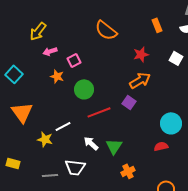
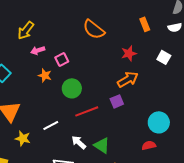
purple square: (129, 102) -> (117, 101), turned 32
yellow star: (45, 139) -> (23, 138), moved
green triangle: (114, 146) -> (102, 145), turned -30

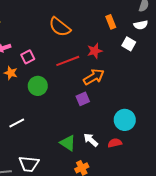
white square: (164, 57) -> (129, 44), moved
red line: (87, 111) -> (68, 61), moved
white arrow: (79, 142) -> (91, 140), moved

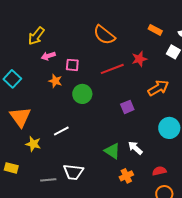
orange rectangle: (111, 22) -> (155, 30), turned -40
pink square: (28, 57) -> (72, 65), turned 32
orange arrow: (94, 77) -> (158, 88), moved
red semicircle: (115, 143) -> (159, 171), moved

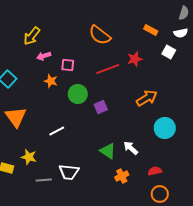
orange arrow: (158, 88) -> (147, 98), moved
purple square: (127, 107) -> (101, 107), moved
yellow star: (33, 144) -> (29, 157), moved

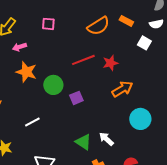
orange semicircle: (100, 35) -> (98, 26), moved, turned -70
red star: (135, 59) -> (110, 63), moved
pink square: (68, 65) -> (48, 24), moved
orange star: (51, 81) -> (26, 72), size x1.5

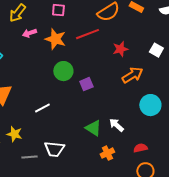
white square: (144, 43) -> (156, 50), moved
red line: (83, 60) -> (87, 34), moved
orange star: (26, 72) -> (55, 39), moved

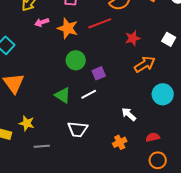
white line: (42, 108) -> (89, 94), moved
green triangle: (93, 128) -> (63, 95), moved
white trapezoid: (54, 149) -> (78, 129), moved

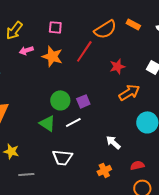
red line: (100, 23) -> (84, 51), turned -35
green circle: (76, 60) -> (60, 100), moved

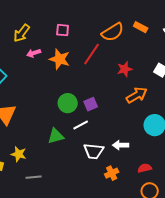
green triangle: (47, 123) -> (56, 136), moved, turned -48
white arrow: (113, 142) -> (121, 145), turned -42
white trapezoid: (62, 157) -> (94, 151), moved

